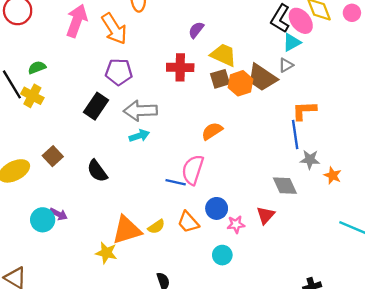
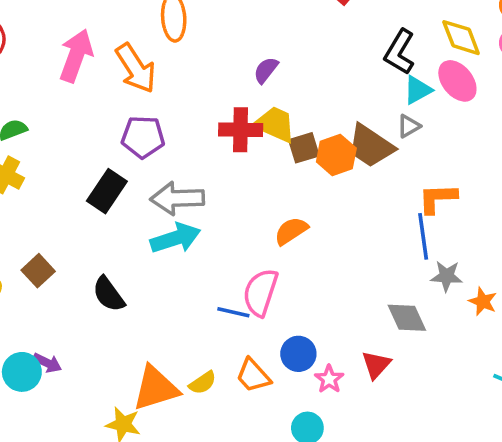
pink ellipse: (301, 21) -> (457, 81), moved
yellow trapezoid: (223, 55) -> (275, 124), moved
cyan arrow: (139, 136) -> (175, 238), size x1.5
pink star: (236, 224) -> (329, 379), turned -30

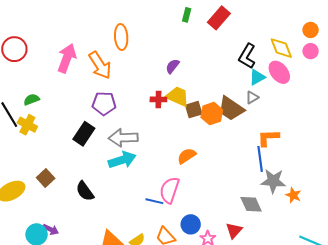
red cross: (241, 130) -> (158, 99), size x0.7
gray star: (447, 276) -> (273, 181), size x1.4

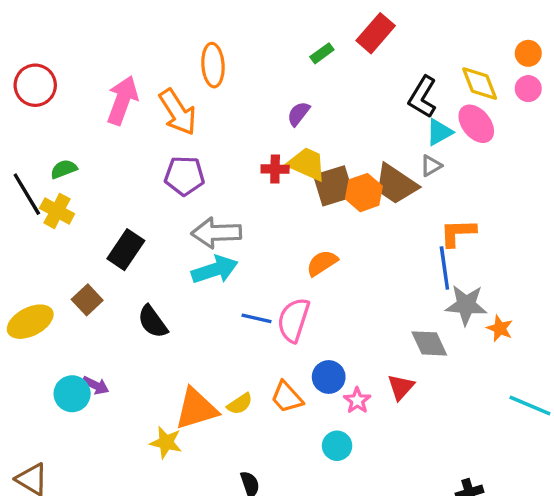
green rectangle: (187, 15) -> (322, 53), moved, turned 40
brown square: (194, 110) -> (334, 186), size x1.4
black rectangle: (84, 134) -> (126, 250), moved
blue line: (154, 201) -> (257, 318), moved

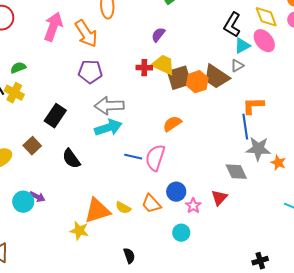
yellow semicircle: (240, 404) -> (123, 208), turned 63

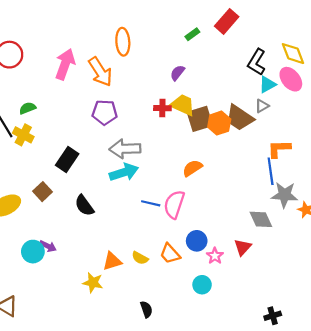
orange triangle: (97, 211) -> (112, 261), size x0.7
black cross: (260, 261) -> (273, 316), moved

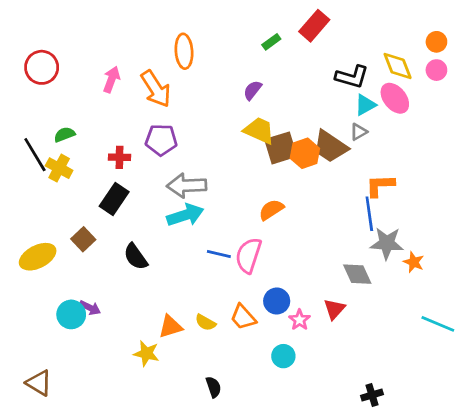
black L-shape: (257, 62) -> (352, 77), turned -105
pink arrow: (65, 64) -> (111, 79), size x0.7
red cross: (162, 108) -> (120, 157), moved

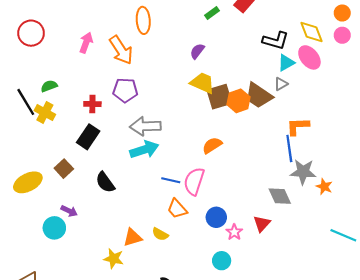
purple arrow: (90, 308) -> (69, 211), moved
orange trapezoid: (243, 317) -> (177, 209), moved

